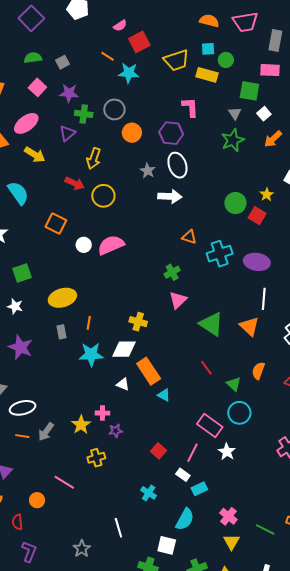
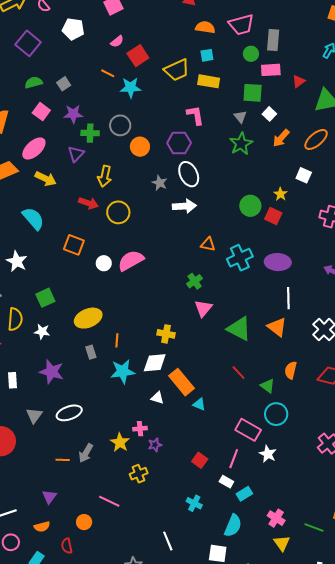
green circle: (226, 60) -> (251, 54), moved
white ellipse: (23, 408) -> (69, 413), moved

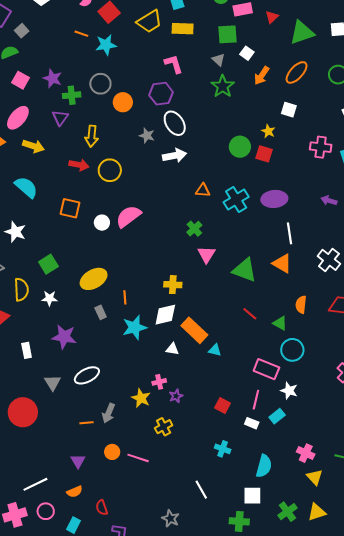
gray square: (64, 84) -> (22, 31), moved
purple star: (73, 114) -> (53, 78), turned 30
cyan rectangle: (244, 494) -> (277, 416), moved
orange circle: (84, 522) -> (112, 452), moved

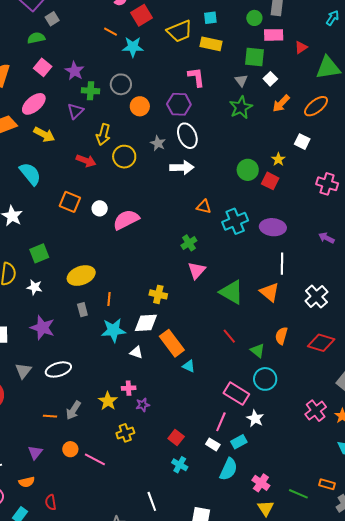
yellow circle: (110, 170) -> (124, 157), moved
white circle: (102, 223) -> (100, 208), moved
white triangle: (172, 349) -> (136, 352), moved
red square: (222, 406) -> (176, 438), moved
cyan semicircle: (264, 466) -> (229, 469), moved

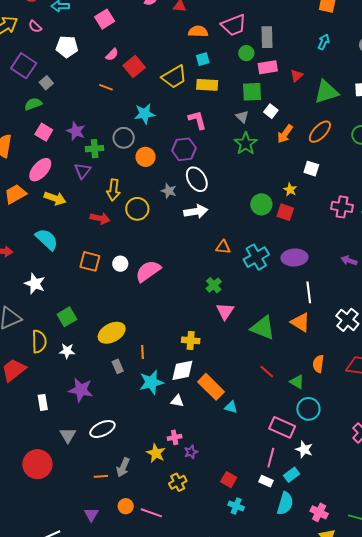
cyan star: (133, 47) -> (145, 114), moved

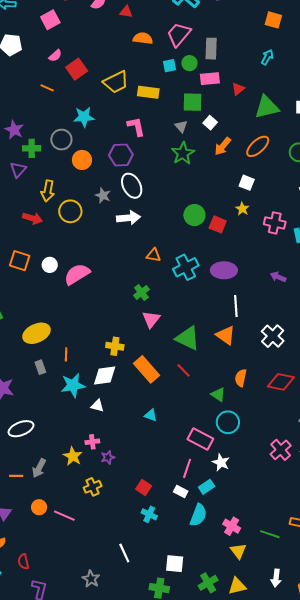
pink trapezoid: (234, 25) -> (179, 34), turned 148
cyan square: (203, 59) -> (170, 66), moved
yellow star: (290, 190) -> (242, 209), moved
red line: (267, 372) -> (184, 370), moved
orange rectangle: (211, 387) -> (146, 369), moved

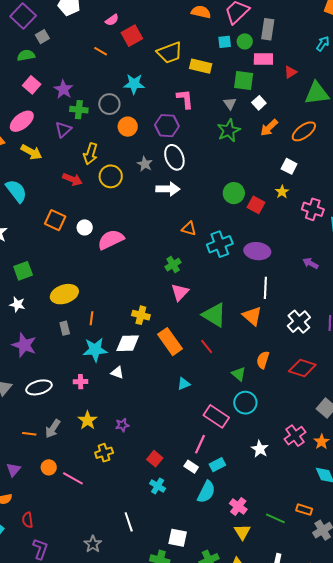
cyan triangle: (151, 415) -> (184, 384), moved, turned -48
pink cross: (92, 442) -> (81, 382), moved
white star: (221, 462) -> (260, 449), moved

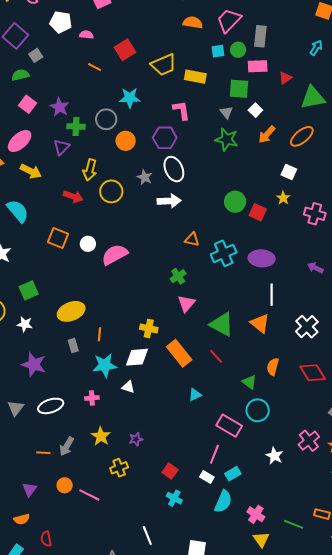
pink semicircle: (112, 20) -> (86, 35), moved, turned -136
green star: (229, 130) -> (227, 139), turned -30
red diamond: (302, 368) -> (313, 373), turned 44

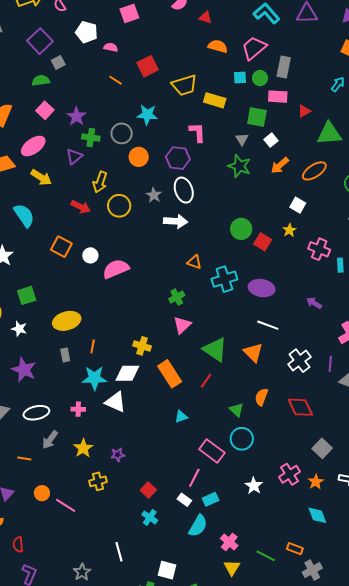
white line: (272, 295) -> (268, 325), turned -75
red line: (216, 356) -> (206, 381), turned 70
white triangle: (128, 387) -> (115, 402), size x1.6
gray arrow: (67, 446) -> (50, 440), moved

